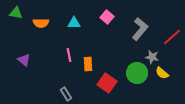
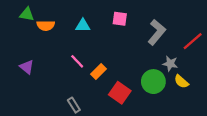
green triangle: (16, 13) -> (27, 14), moved
pink square: (107, 17) -> (120, 19), turned -32
pink line: (69, 55) -> (77, 61), turned -32
orange rectangle: (88, 64) -> (98, 71), turned 48

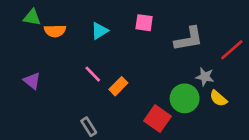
cyan triangle: (83, 25) -> (100, 31), turned -32
gray L-shape: (157, 32) -> (189, 39), turned 40
red square: (120, 93) -> (158, 119), moved

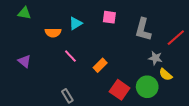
orange semicircle: (55, 31) -> (53, 33), moved
gray L-shape: (189, 39) -> (143, 29), turned 115
orange rectangle: (118, 86) -> (100, 65), moved
green circle: (185, 98) -> (147, 87), moved

